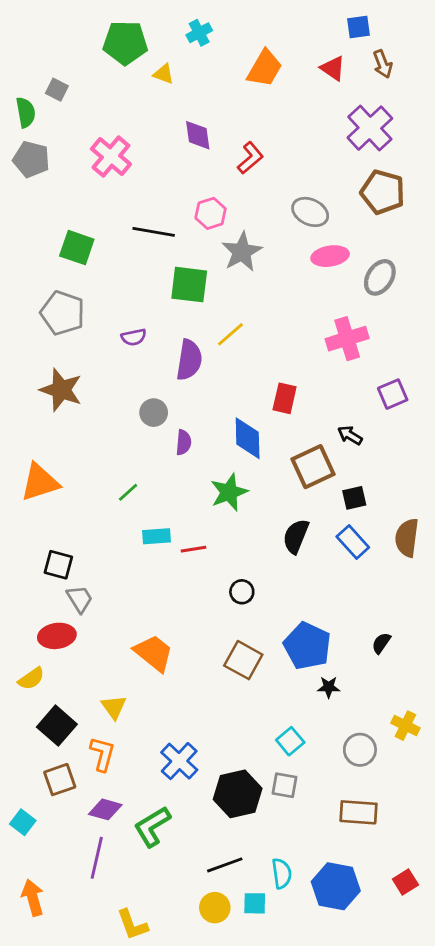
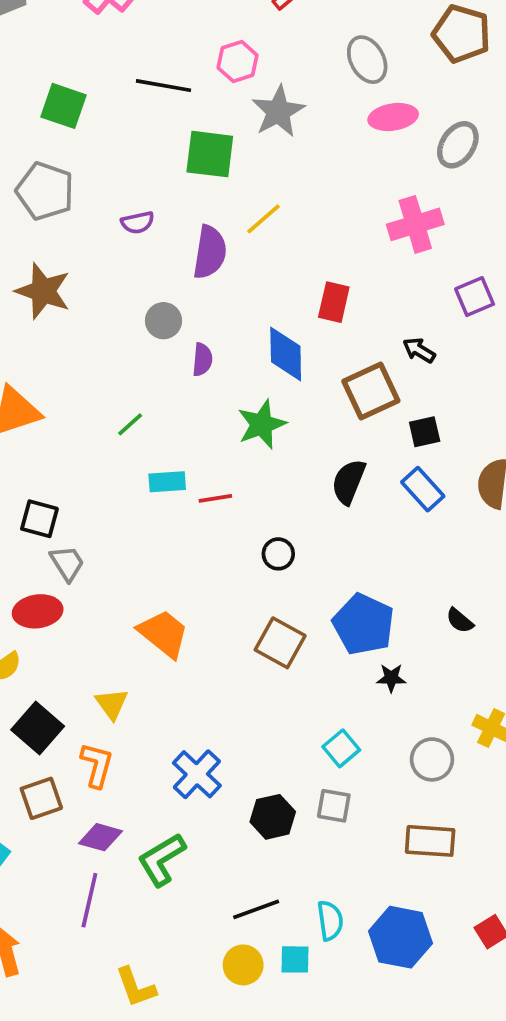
gray ellipse: (310, 212) -> (367, 60), turned 36
black semicircle: (381, 643) -> (460, 621), turned -85
black hexagon: (238, 794) -> (273, 817), size x0.7

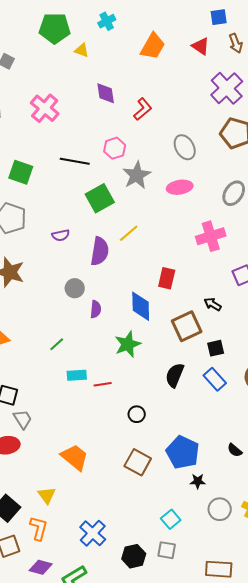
pink ellipse: (393, 117) -> (180, 187), moved
green square: (210, 154) -> (100, 198), turned -36
gray circle: (432, 759) -> (220, 509), moved

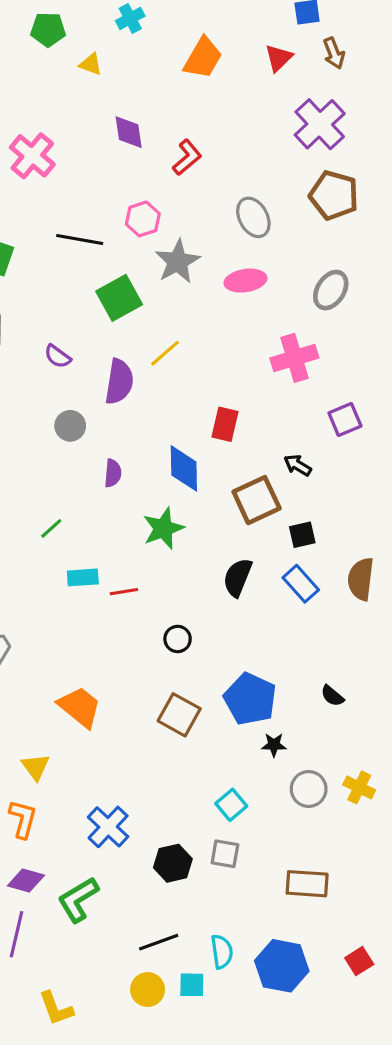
green pentagon: (55, 28) -> (48, 29), size x0.7
red triangle: (201, 46) -> (279, 58), turned 42
purple semicircle: (61, 235) -> (58, 356), turned 48
gray circle: (75, 288) -> (70, 426), moved

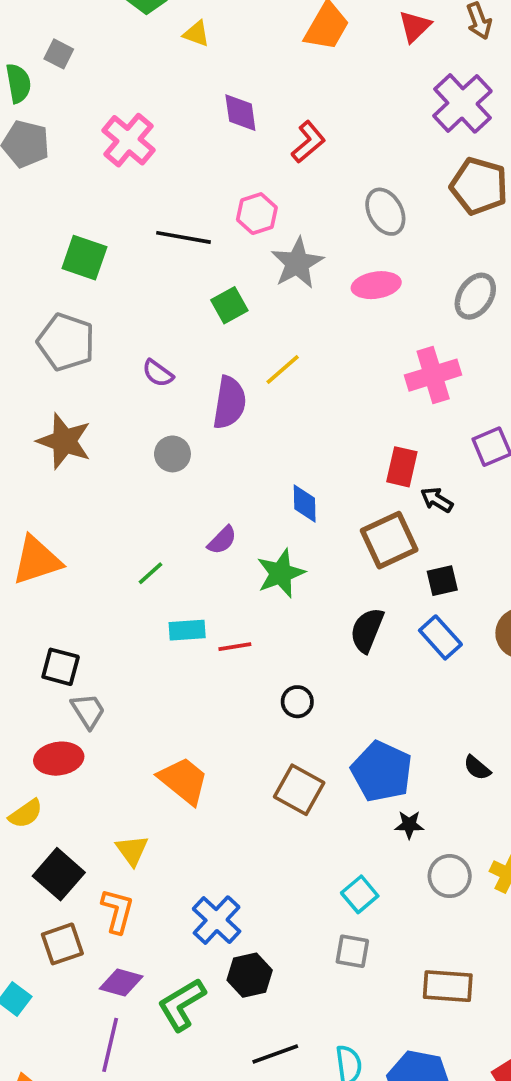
green square: (119, 298) -> (229, 305), size x0.7
red rectangle: (225, 424) -> (402, 467), moved
blue diamond: (184, 468) -> (305, 504), size x0.7
purple semicircle: (113, 473) -> (222, 540), moved, turned 40
black hexagon: (173, 863) -> (250, 975), moved

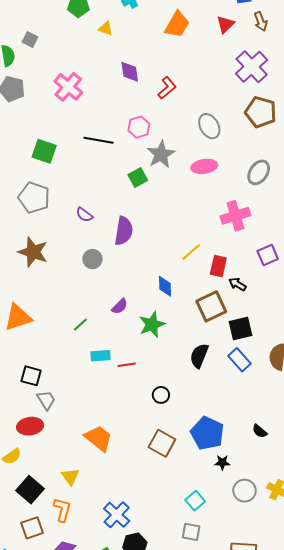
green square: (229, 305) -> (138, 177), moved
yellow line: (283, 370) -> (191, 252), moved
black square: (442, 581) -> (240, 329), size x1.4

